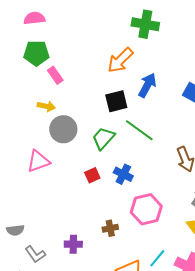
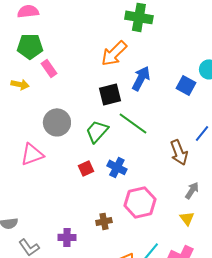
yellow arrow: (46, 106) -> (20, 84), moved

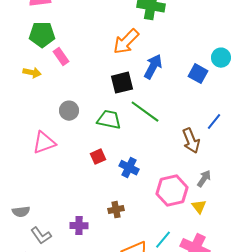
gray circle: (57, 122) -> (69, 111), size x0.7
green trapezoid: (97, 131) -> (109, 120), turned 60
blue cross: (117, 167) -> (129, 168), moved
pink hexagon: (140, 202) -> (172, 191), moved

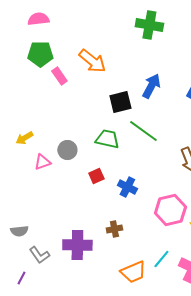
orange arrow: (126, 42) -> (92, 61), moved, turned -96
yellow arrow: (32, 73) -> (24, 138), moved, turned 138
gray circle: (69, 111) -> (67, 150), moved
pink triangle: (44, 143) -> (42, 162), size x0.7
purple cross: (79, 226) -> (77, 245), size x1.6

